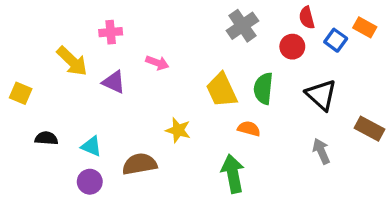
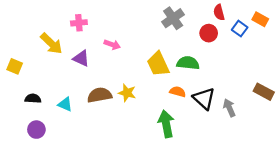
green semicircle: (263, 88) -> (188, 63), turned 90
black triangle: (321, 95) -> (204, 99), moved
brown semicircle: (140, 164) -> (100, 95), moved
purple circle: (90, 182) -> (36, 130), moved

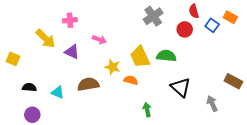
orange semicircle: (178, 92) -> (131, 80), moved
yellow star: (127, 93) -> (113, 67), moved
gray arrow: (229, 108) -> (212, 104), moved
green arrow: (166, 124) -> (147, 110), size x0.6

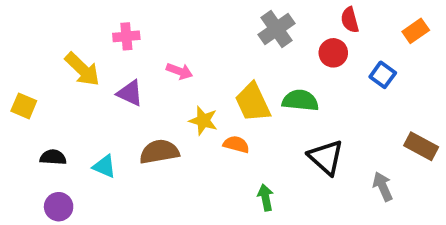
orange rectangle: (230, 17) -> (416, 31), turned -64
blue square: (212, 25) -> (383, 75), moved

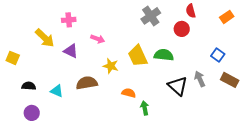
blue square: (383, 75) -> (218, 55), moved
orange semicircle: (236, 144) -> (129, 93), moved
gray arrow: (383, 187) -> (200, 79), moved

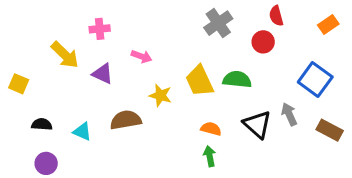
blue square: (218, 55) -> (315, 79), size x1.6
brown rectangle: (230, 80) -> (330, 130), moved
orange semicircle: (129, 93) -> (211, 129), moved

